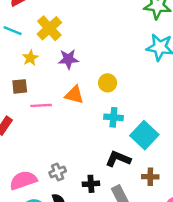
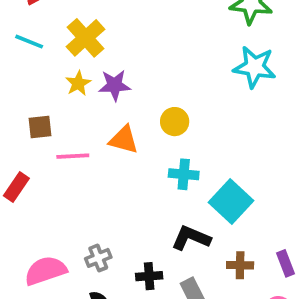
yellow star: (30, 58) -> (78, 83), moved

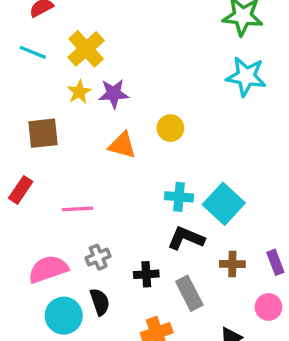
brown square: (40, 127) -> (43, 133), size x1.4
pink line: (73, 156) -> (77, 209), moved
cyan cross: (184, 174) -> (179, 197), moved

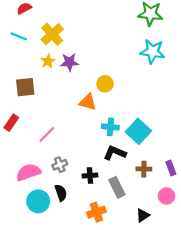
orange triangle: (122, 145) -> (88, 102), moved
pink line: (77, 209) -> (47, 134), turned -42

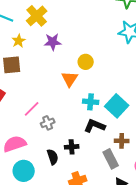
yellow star: (48, 61) -> (19, 41), moved
orange triangle: (88, 102) -> (70, 79), turned 48
gray cross: (60, 165) -> (48, 123), moved
gray rectangle: (117, 187) -> (111, 159), moved
black semicircle: (61, 193) -> (53, 157), moved

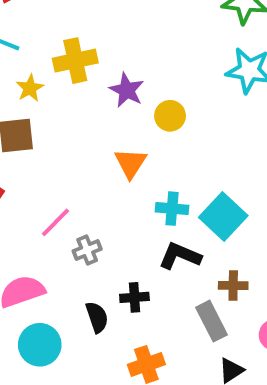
yellow cross: (37, 16) -> (75, 61), moved, turned 30
purple star: (53, 42) -> (127, 90), moved, turned 30
yellow circle: (86, 62) -> (170, 116), moved

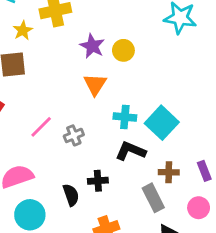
purple star: (127, 90) -> (92, 46), moved
gray cross: (87, 250) -> (74, 135), moved

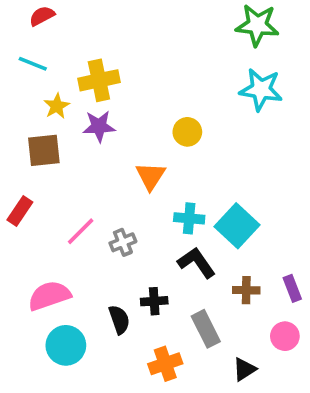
purple star: (92, 46) -> (99, 126), moved, turned -30
black L-shape: (131, 151) -> (197, 263), turned 32
gray rectangle: (153, 198) -> (206, 329), moved

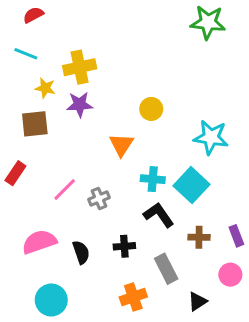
cyan star: (261, 90) -> (211, 137), moved
yellow star: (57, 106) -> (45, 88), turned -30
black semicircle: (119, 320) -> (81, 252), moved
cyan circle: (66, 345) -> (51, 300), moved

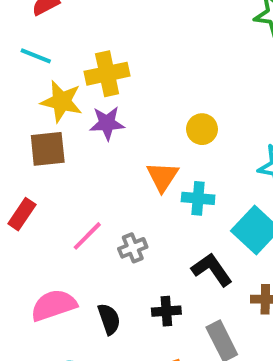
yellow star: (45, 88) -> (62, 101), size x1.5
cyan cross: (153, 179) -> (198, 198), moved

